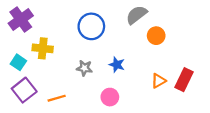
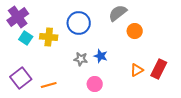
yellow cross: (43, 48) -> (49, 37), moved
cyan square: (18, 62) -> (26, 38), moved
gray star: (84, 68) -> (81, 59), moved

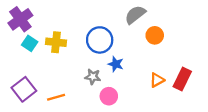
blue circle: (79, 23) -> (100, 40), moved
gray star: (81, 59) -> (93, 77), moved

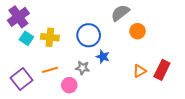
pink circle: (109, 96) -> (69, 85), moved
orange line: (56, 97) -> (50, 70), moved

